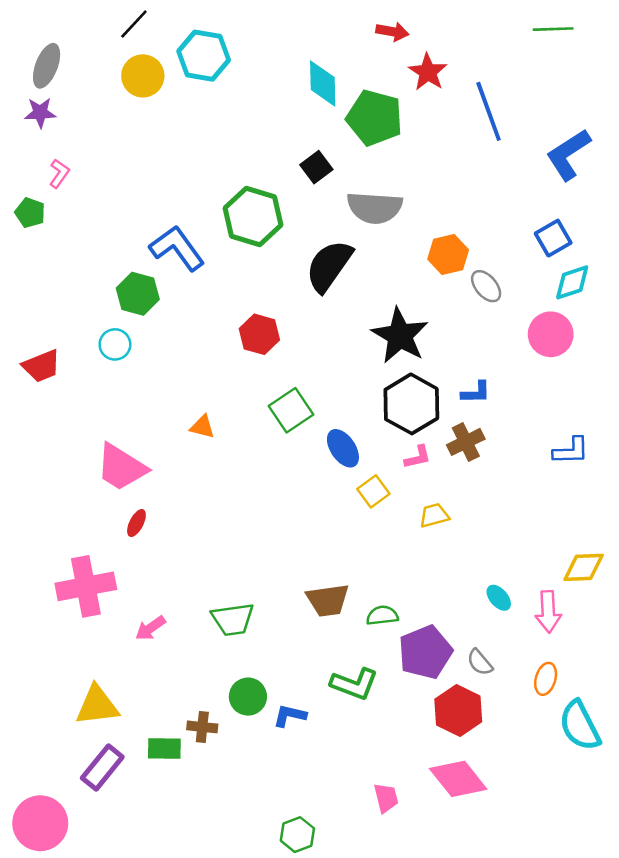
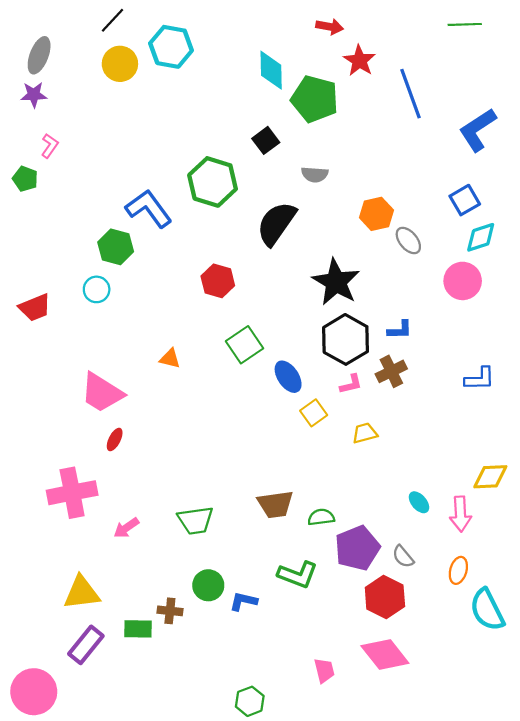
gray semicircle: (375, 208) -> (315, 175), size x0.6

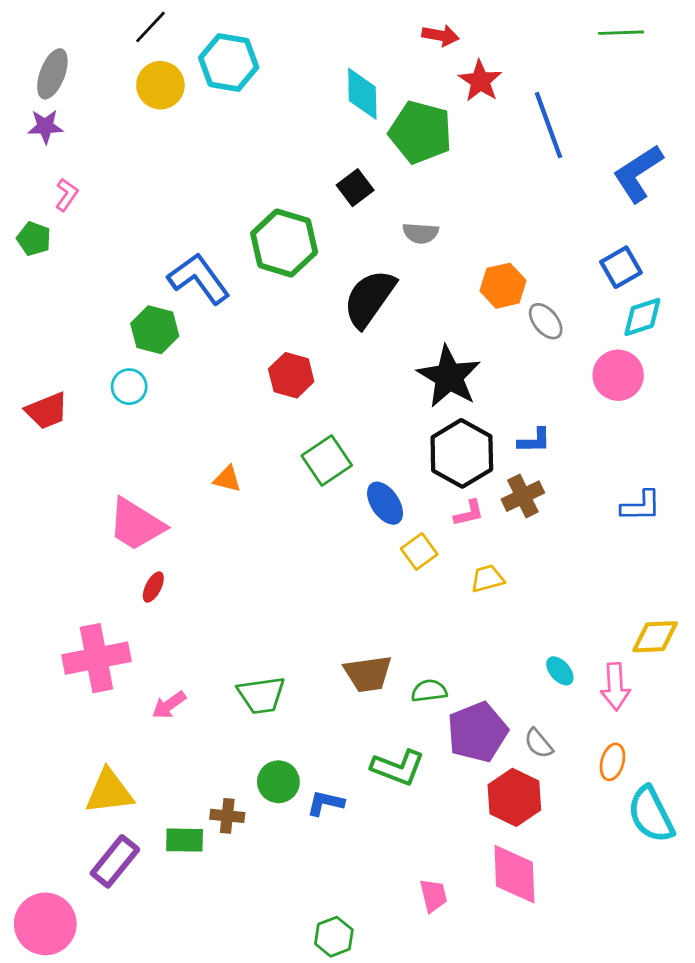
pink diamond: (385, 654) -> (514, 874), turned 36

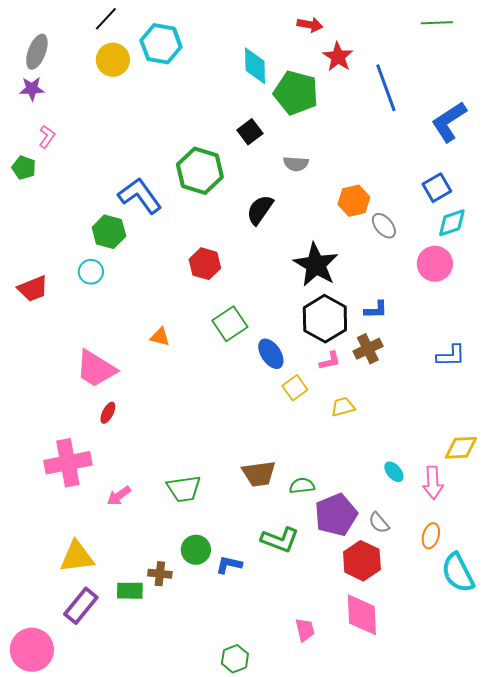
black semicircle: (369, 298) -> (260, 210), size x0.7

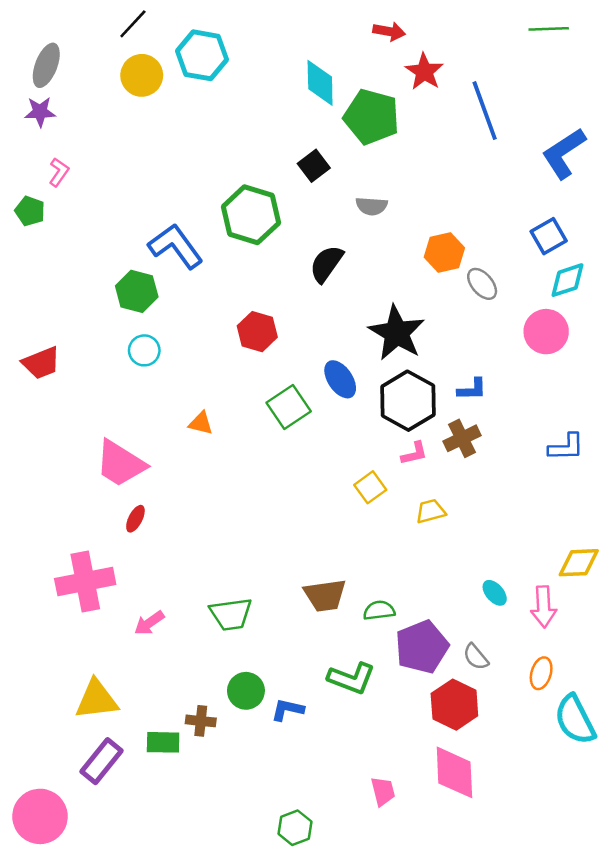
cyan circle: (91, 272) -> (144, 350), moved
blue ellipse: (271, 354) -> (340, 379), moved

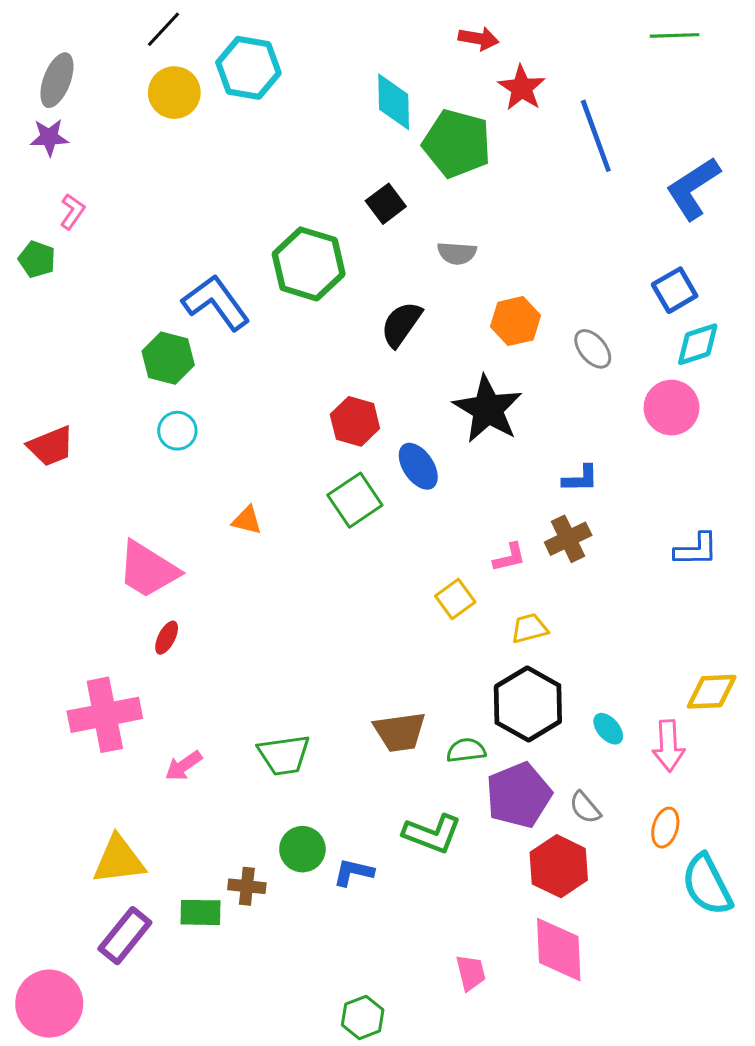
orange hexagon: (444, 252) -> (516, 321), moved
red hexagon: (257, 332) -> (355, 421), moved
black hexagon: (408, 401) -> (528, 704), moved

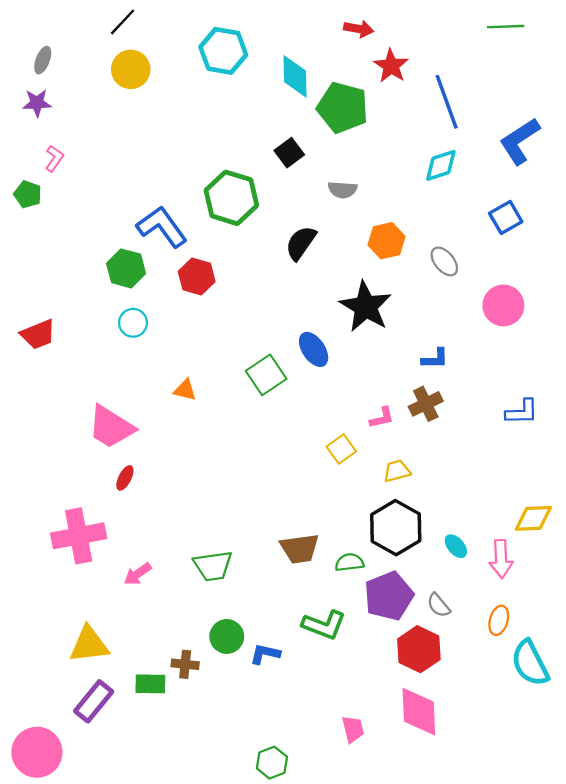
cyan hexagon: (248, 68) -> (223, 51), moved
gray ellipse: (57, 80) -> (43, 60), size x0.7
cyan diamond: (698, 344) -> (441, 165), moved
red hexagon: (355, 421) -> (197, 277), moved

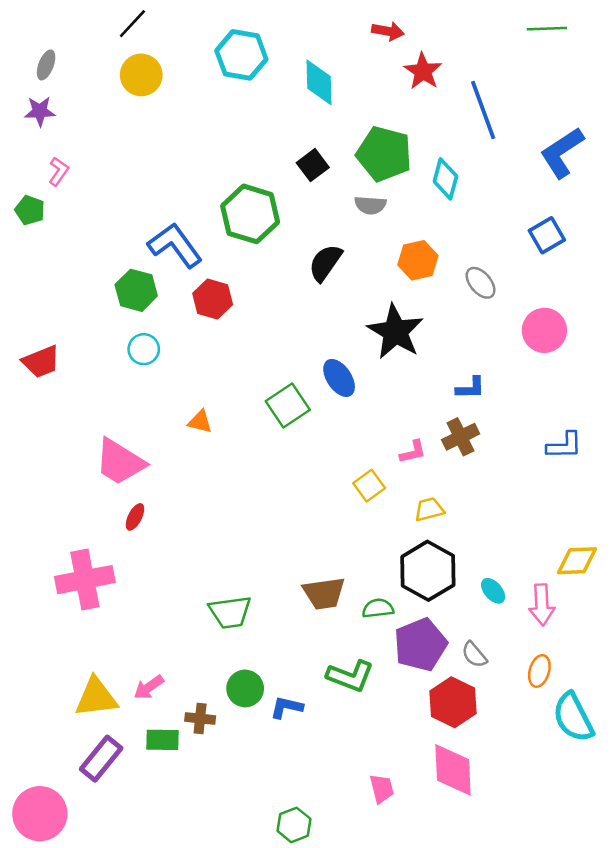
green pentagon: (342, 108) -> (384, 154), moved
cyan diamond: (441, 165) -> (445, 179), moved, turned -57
pink arrow: (138, 574) -> (149, 687), moved

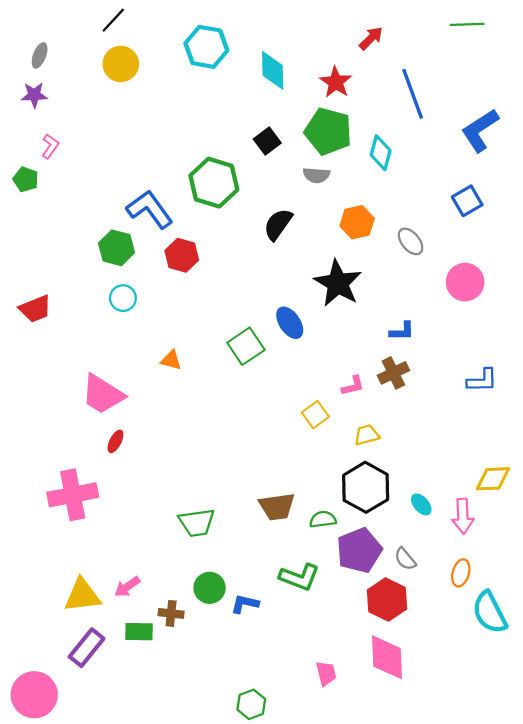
red arrow: (388, 31) -> (371, 38), moved, turned -55
red star: (423, 71) -> (336, 82), moved

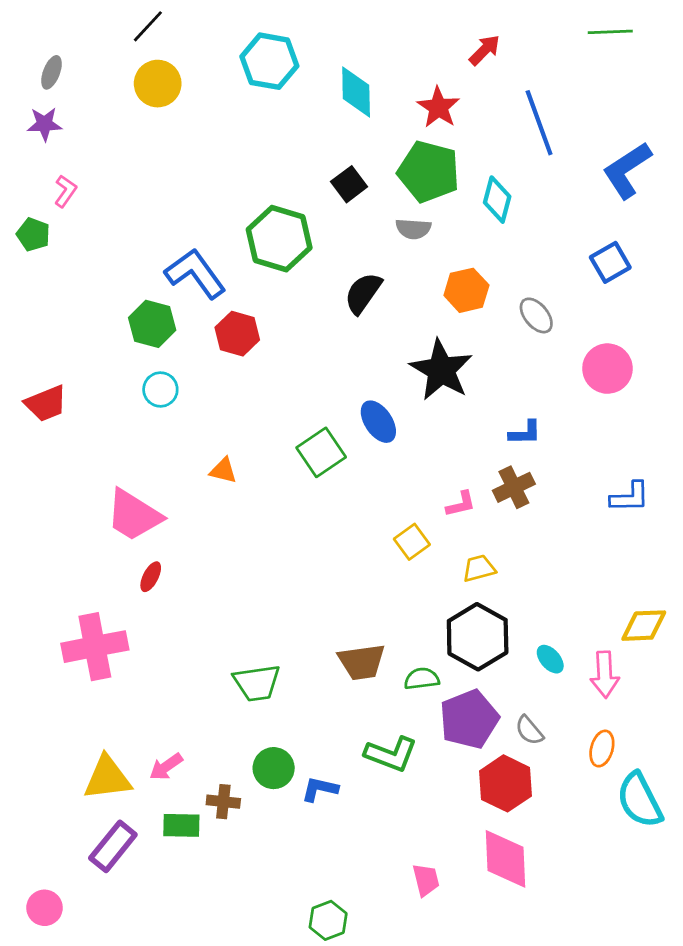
pink circle: (34, 695) -> (44, 908), size x0.6

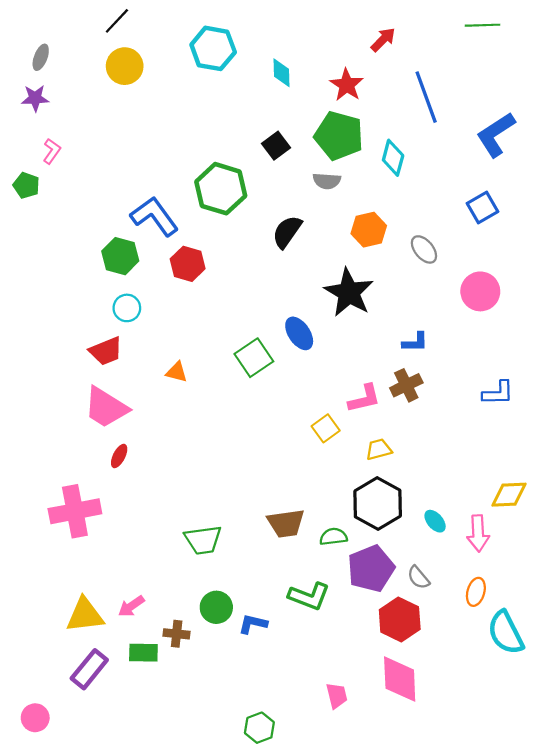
cyan diamond: (356, 92) -> (281, 73), size x0.7
red trapezoid: (46, 403) -> (106, 351), moved
pink L-shape: (461, 504) -> (364, 399), size x1.4

